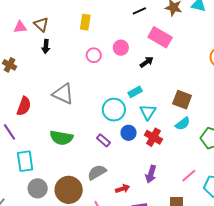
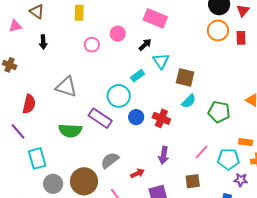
brown triangle: (41, 24) -> (37, 12), moved
cyan triangle: (148, 112) -> (161, 61), moved
purple rectangle: (103, 140) -> (100, 118), moved, size x1.6

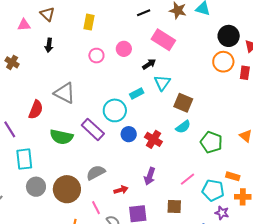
red semicircle: (29, 104) -> (36, 110), moved

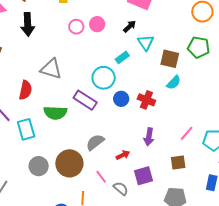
black arrow: (49, 45) -> (28, 24), size x1.6
pink circle: (124, 49) -> (97, 24), moved
green pentagon: (211, 142) -> (199, 47), moved
cyan rectangle: (24, 159) -> (26, 129), moved

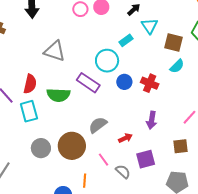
red semicircle: (25, 90) -> (30, 84), moved

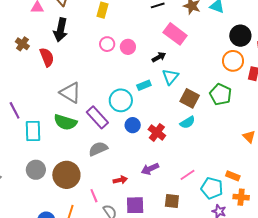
gray triangle: (55, 51) -> (70, 93), moved
red semicircle: (30, 84) -> (47, 57), moved, turned -48
purple arrow: (152, 120) -> (150, 169), turned 42
gray semicircle: (98, 125) -> (98, 149), moved

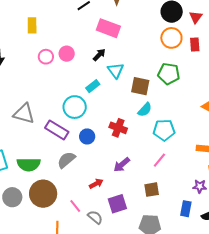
green semicircle: (65, 122) -> (29, 164), moved
blue circle: (133, 125) -> (87, 136), moved
cyan pentagon: (212, 188) -> (164, 130), moved

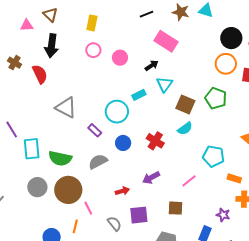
pink circle: (46, 57) -> (93, 50), moved
purple rectangle: (57, 130) -> (95, 130), size x0.6
cyan pentagon: (164, 130) -> (213, 156), moved
pink line: (75, 206) -> (88, 208), moved

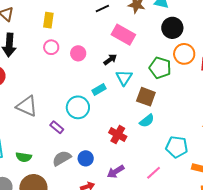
black circle: (231, 38) -> (172, 28), moved
green pentagon: (216, 98) -> (160, 68), moved
blue circle: (123, 143) -> (86, 158), moved
green semicircle: (60, 158) -> (24, 157), size x0.7

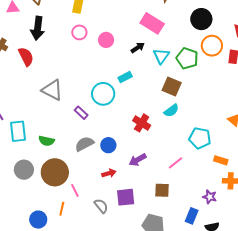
cyan triangle: (124, 78) -> (161, 56), moved

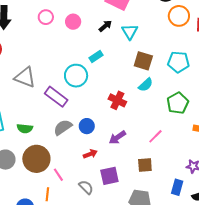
green pentagon: (187, 58) -> (178, 103), moved, turned 30
purple rectangle: (81, 113) -> (56, 97), size x1.6
cyan pentagon: (200, 138) -> (178, 62), moved

